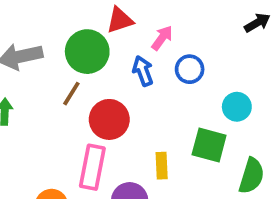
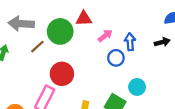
blue arrow: (143, 71) -> (130, 42), moved
brown line: (71, 94) -> (37, 47), moved

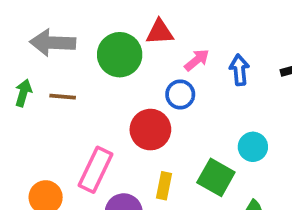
brown line: (37, 47) -> (63, 97), moved, turned 48
blue circle: (116, 58) -> (180, 94), moved
red circle: (62, 74) -> (150, 130), moved

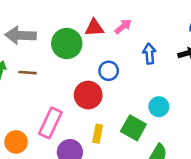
pink arrow: (197, 60) -> (123, 26), moved

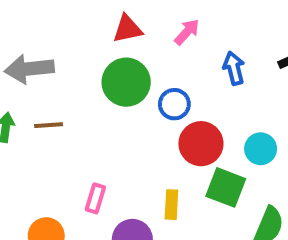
red triangle: (94, 28) -> (127, 29), moved
green circle: (67, 43) -> (126, 82), moved
red circle: (88, 95) -> (201, 144), moved
pink rectangle: (50, 123) -> (95, 198), size x0.6

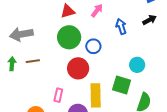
red circle: (201, 144) -> (78, 68), moved
yellow rectangle: (171, 205) -> (96, 95), size x1.6

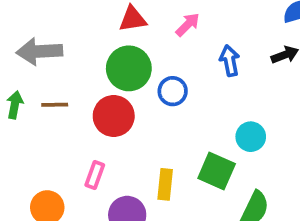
red circle: (78, 68) -> (114, 116), moved
yellow rectangle: (96, 95) -> (165, 184), size x0.7

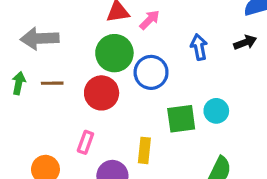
pink arrow: (188, 25) -> (150, 20), moved
blue circle: (173, 91) -> (151, 72), size x1.4
green square: (217, 171) -> (181, 119), moved, turned -32

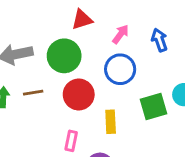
pink arrow: (150, 20) -> (121, 34), moved
green circle: (114, 53) -> (64, 56), moved
yellow rectangle: (144, 150) -> (111, 122), moved

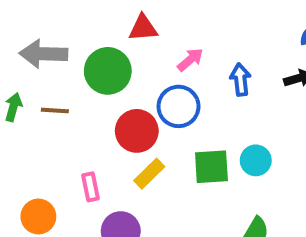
red circle: (79, 94) -> (137, 131), moved
yellow rectangle: (111, 122) -> (149, 174), turned 35
pink rectangle: (71, 141) -> (90, 187), turned -36

